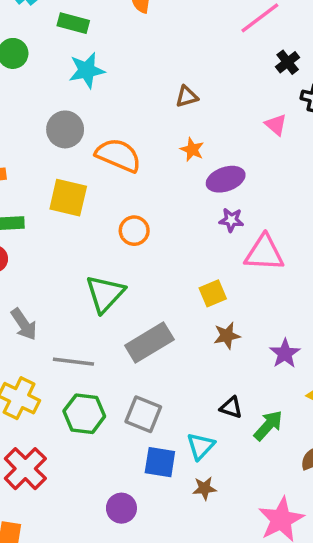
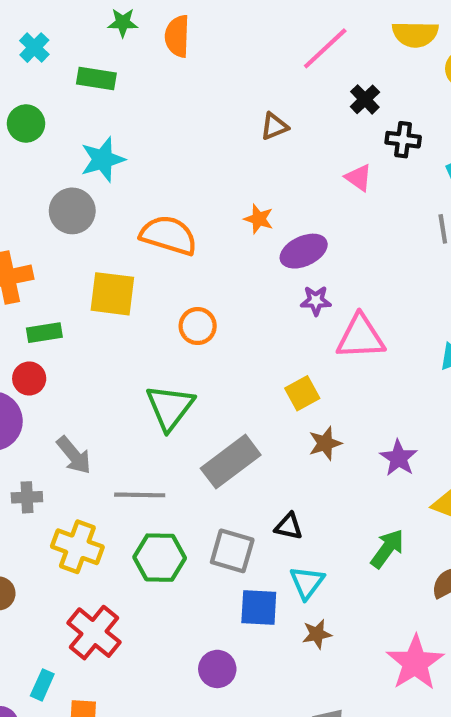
cyan star: (87, 70) -> (103, 160), moved
brown triangle: (187, 97) -> (274, 126), moved
gray circle: (65, 129) -> (72, 211), moved
black triangle: (231, 407) -> (289, 526), moved

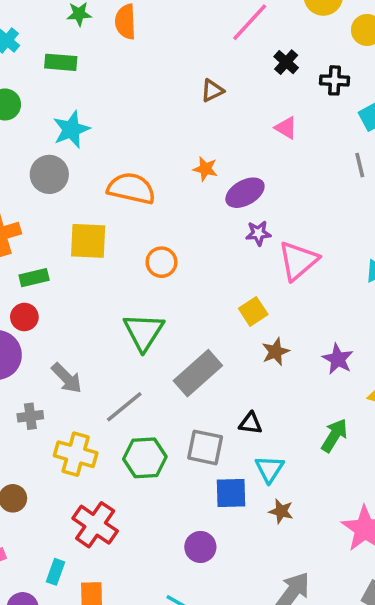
black cross: (403, 140) -> (335, 80), moved
pink triangle: (361, 337) -> (298, 261), turned -33
gray line: (140, 495) -> (124, 407), turned -36
brown star: (317, 634) -> (281, 511), turned 30

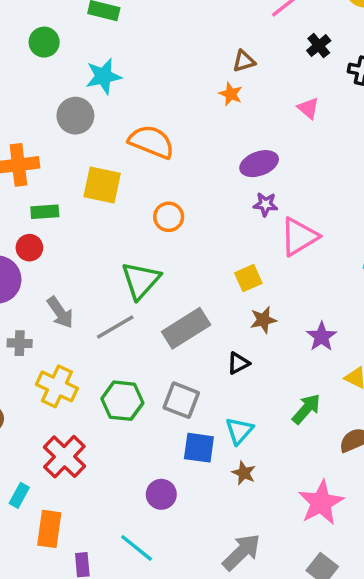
orange star: (205, 169) -> (231, 94), moved
gray line: (124, 407) -> (115, 327), moved
black triangle: (251, 423) -> (238, 363), moved, turned -45

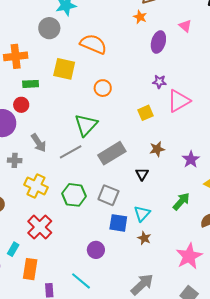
purple ellipse: (259, 164) -> (158, 42), moved, turned -55
yellow square: (248, 278) -> (145, 113), moved
black triangle: (238, 363) -> (142, 174), turned -32

